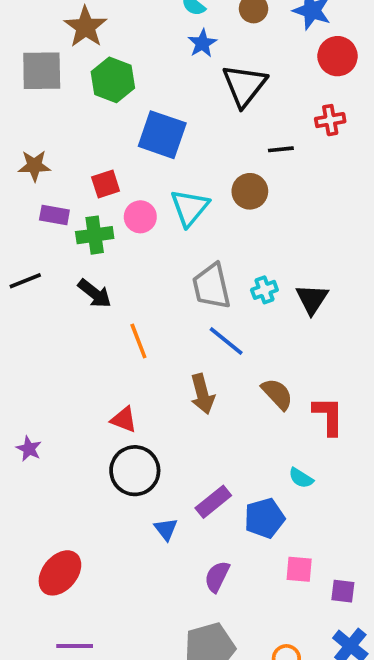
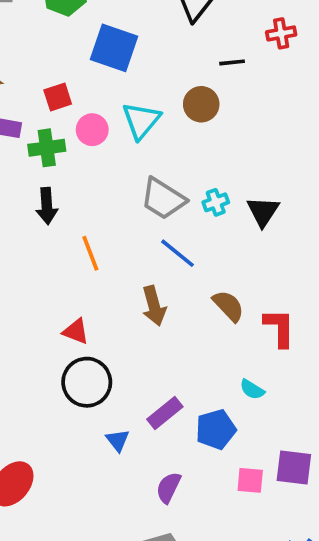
gray trapezoid: (212, 286) -> (163, 199), turned -45
black arrow: (95, 294) -> (47, 206), turned 48
purple square: (343, 591) -> (294, 468), moved, size x1.5

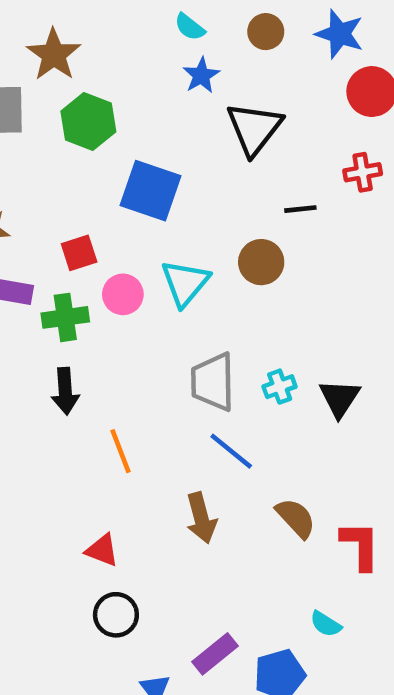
gray trapezoid: (163, 199) -> (213, 382), turned 57
black circle: (87, 382) -> (116, 615), size x0.7

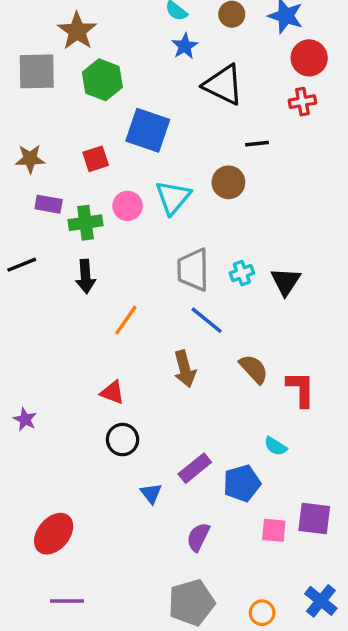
black triangle: (254, 128) -> (223, 85), turned -42
red cross: (363, 172) -> (302, 102), moved
red square: (79, 253) -> (96, 159), moved
orange line: (121, 451) -> (126, 320), turned 56

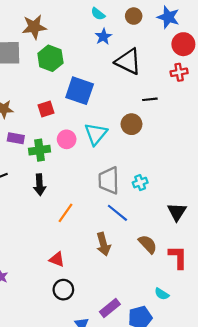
brown star: (77, 31) -> (34, 27), turned 30
black triangle: (286, 282) -> (177, 212), moved

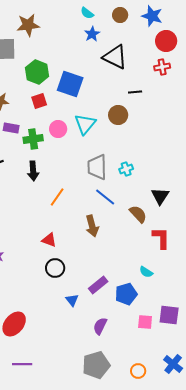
green hexagon: (50, 58) -> (37, 72), moved
brown semicircle: (148, 244) -> (138, 214), moved

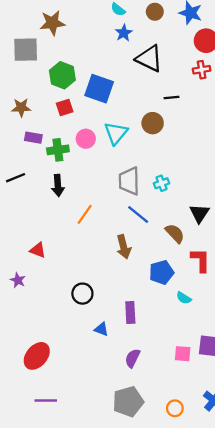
red triangle: (49, 240) -> (38, 250), moved
purple rectangle: (98, 285) -> (130, 312), turned -54
blue pentagon: (126, 294) -> (161, 272), moved
blue triangle: (72, 300) -> (101, 329), turned -32

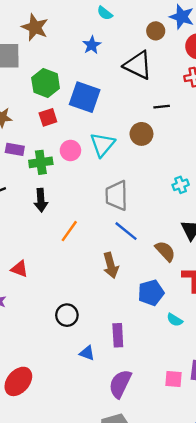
brown circle: (155, 12) -> (156, 31), moved
brown star: (52, 23) -> (35, 27), turned 30
blue star: (124, 33) -> (92, 45), moved
cyan cross: (161, 183) -> (181, 185), moved
purple semicircle: (133, 358) -> (120, 384), size x1.4

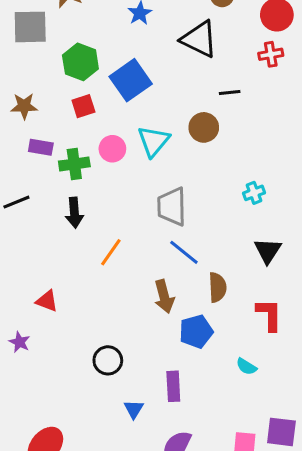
blue square: (85, 97) -> (131, 80), turned 36
brown semicircle: (165, 251) -> (217, 287), moved, turned 40
blue pentagon: (151, 293) -> (196, 331), moved
blue triangle: (87, 353) -> (134, 409), turned 42

